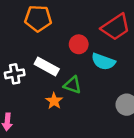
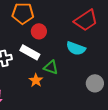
red circle: (79, 44) -> (39, 31), moved

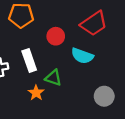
red circle: (39, 31) -> (56, 36), moved
white rectangle: (30, 52) -> (29, 60), turned 42

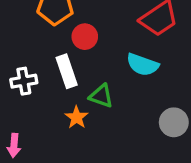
red circle: (56, 36) -> (85, 37), moved

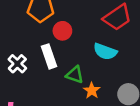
white cross: (24, 81) -> (17, 64), turned -36
orange star: (77, 117) -> (92, 91), moved

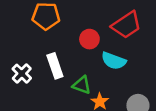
red circle: (62, 31) -> (89, 39), moved

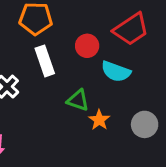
white rectangle: (55, 66) -> (45, 61), moved

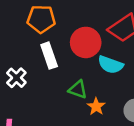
red circle: (87, 46) -> (86, 42), size x1.5

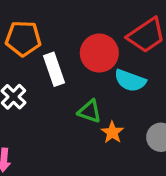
orange pentagon: (41, 19) -> (23, 38), moved

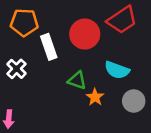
cyan semicircle: (130, 81) -> (117, 70), moved

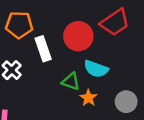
cyan semicircle: (117, 70) -> (96, 69), moved

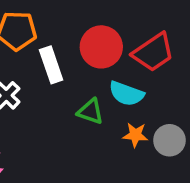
red trapezoid: (115, 22) -> (153, 52), moved
orange star: (88, 98) -> (135, 135), moved, turned -30

